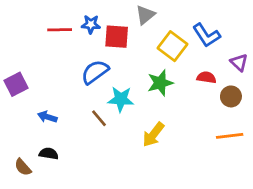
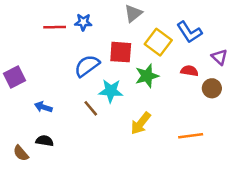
red square: (117, 37) -> (121, 52), moved
orange line: (230, 136) -> (191, 136), moved

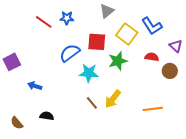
red line: (55, 27) -> (44, 22), turned 36
brown line: (91, 108) -> (92, 103), moved
black semicircle: (45, 141) -> (47, 116), moved

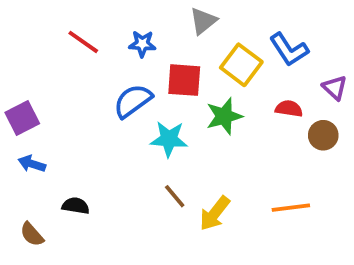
blue star: (67, 18) -> (142, 44), moved
blue arrow: (35, 86) -> (32, 164), moved
yellow arrow: (113, 99) -> (215, 213), moved
black semicircle: (47, 116) -> (76, 206), moved

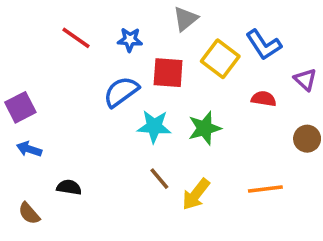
green star: (224, 116) -> (205, 128), moved
brown circle: (323, 135) -> (307, 139), moved

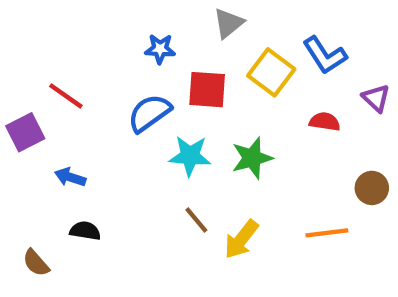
red line: (76, 38) -> (66, 96), moved
brown circle: (307, 139) -> (372, 188), moved
blue arrow: (29, 149) -> (70, 177), moved

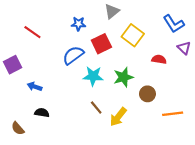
blue L-shape: (325, 55) -> (174, 24), moved
red square: (207, 90) -> (101, 44), turned -30
red line: (66, 96) -> (32, 32), moved
brown circle: (372, 188) -> (147, 94), moved
orange line: (327, 233) -> (173, 114), moved

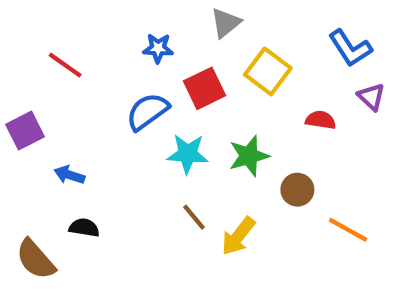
orange line: (173, 114) -> (348, 230), turned 36
brown semicircle: (18, 128) -> (36, 259), size x1.5

